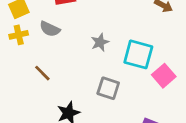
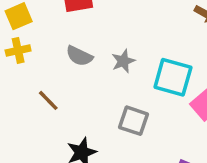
gray semicircle: (50, 29) -> (79, 56), moved

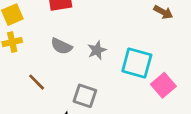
gray square: (133, 121) -> (85, 96), moved

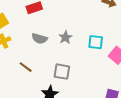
cyan square: (137, 63) -> (96, 42), size x0.7

